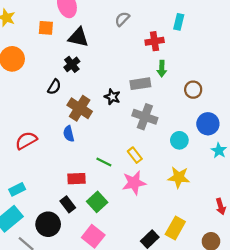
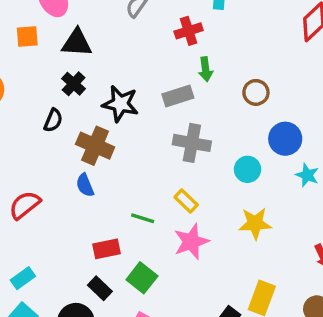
black star: (112, 97) -> (120, 104), moved, size x1.5

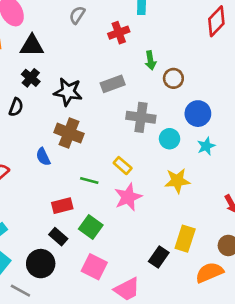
green arrow: (206, 69) -> (151, 60), moved
gray cross: (192, 143) -> (141, 117), moved
brown cross: (95, 146) -> (69, 133), moved
cyan star: (307, 175) -> (206, 146), moved, turned 30

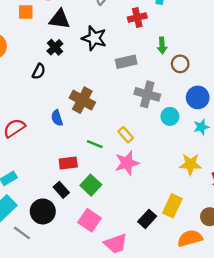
black star: (68, 92) -> (94, 38), moved
yellow star: (177, 181) -> (190, 164), moved

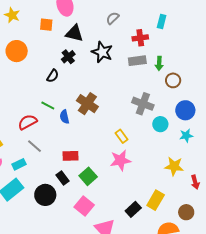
gray rectangle: (126, 62) -> (137, 61), moved
green line: (95, 144) -> (48, 106), moved
gray line: (22, 233) -> (34, 146), moved

